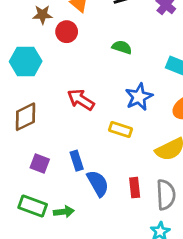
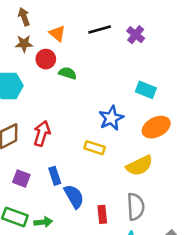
green semicircle: (122, 47) -> (68, 73), moved
red arrow: (81, 100) -> (42, 134), moved, turned 75
red rectangle: (135, 188) -> (102, 214), moved

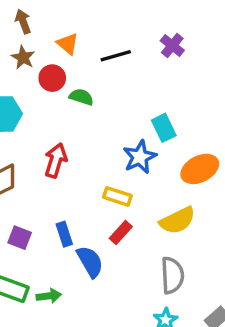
black line: (100, 30) -> (116, 56), moved
brown star: (24, 44) -> (23, 57), turned 30
cyan rectangle: (146, 90) -> (164, 128), moved, turned 42
red arrow: (42, 134) -> (56, 160), moved
red rectangle: (102, 214) -> (121, 232), moved, turned 48

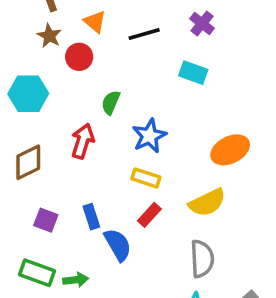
green semicircle: (81, 97) -> (111, 102), moved, turned -85
cyan rectangle: (164, 128) -> (193, 73), moved, turned -44
blue star: (140, 157) -> (149, 136), moved

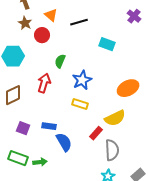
purple cross: (202, 23) -> (134, 16), moved
red rectangle: (149, 215) -> (96, 133), moved
blue rectangle: (91, 217) -> (49, 126), turned -64

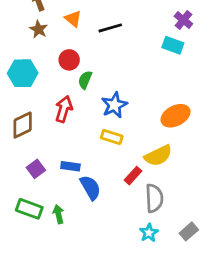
red circle: (42, 35) -> (69, 60), moved
cyan rectangle: (107, 44) -> (173, 45), moved
purple square: (23, 128) -> (36, 169), turned 32
green arrow: (40, 162) -> (58, 214), turned -96

